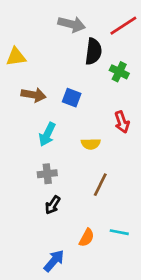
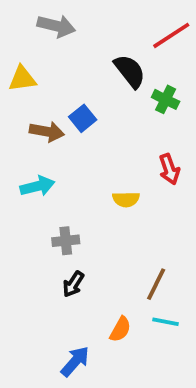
gray arrow: (72, 24) -> (56, 26), moved
black semicircle: (93, 51) -> (130, 71), turned -45
blue square: (72, 98) -> (83, 118), moved, turned 30
cyan arrow: (47, 134) -> (37, 186), moved, turned -130
brown line: (100, 185) -> (156, 284), moved

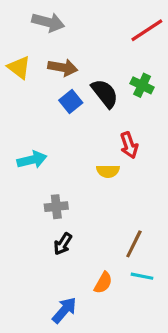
black semicircle: (130, 71) -> (105, 93), moved
yellow triangle: (22, 79) -> (19, 68), turned 45
brown arrow: (47, 131) -> (63, 68), moved
red arrow: (169, 169) -> (129, 145), moved

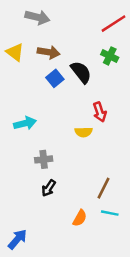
green cross: (142, 85) -> (110, 56), moved
blue arrow: (64, 310) -> (17, 239), moved

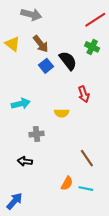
brown arrow: (49, 52) -> (41, 44), turned 42
yellow semicircle: (84, 132) -> (62, 113), moved
black arrow: (49, 188) -> (25, 161), moved, turned 64
brown line: (103, 188) -> (87, 158), turned -60
cyan line: (110, 213) -> (86, 189), moved

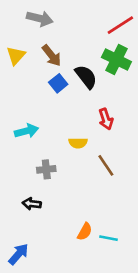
yellow triangle: (12, 44) -> (16, 56), turned 35
green cross: (92, 47) -> (116, 60), size x1.5
brown line: (87, 158) -> (106, 165), moved

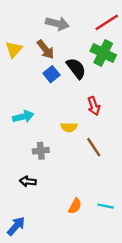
gray arrow: (40, 18) -> (57, 24), moved
cyan line: (109, 238) -> (106, 206), moved

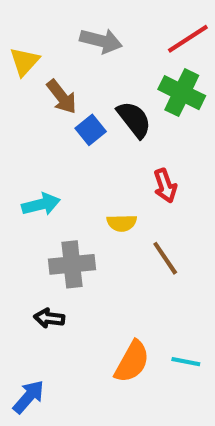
yellow triangle: (14, 49) -> (24, 62), moved
brown arrow: (46, 49) -> (62, 97), moved
gray cross: (41, 151) -> (72, 264), size x1.5
orange semicircle: (75, 206) -> (132, 362), size x1.5

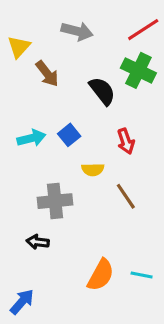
blue square: (91, 130) -> (69, 135), moved
cyan arrow: (41, 204) -> (31, 138), moved

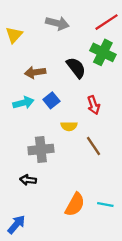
brown arrow: (47, 74) -> (35, 72), moved, turned 120

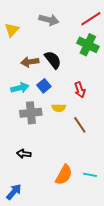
black semicircle: (76, 68) -> (53, 60), moved
gray cross: (41, 150) -> (31, 113), moved

